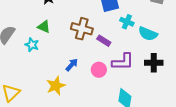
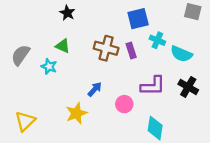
purple rectangle: (104, 41) -> (131, 50), moved, turned 40
black cross: (154, 63) -> (188, 87), turned 30
pink circle: (99, 70) -> (124, 104), moved

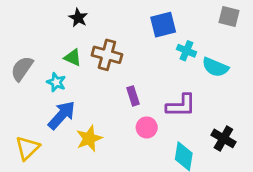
brown cross: (106, 48) -> (107, 55), moved
purple rectangle: (131, 50) -> (133, 96), moved
black cross: (188, 87) -> (223, 138), moved
blue arrow: (95, 89) -> (62, 115), moved, size x1.6

